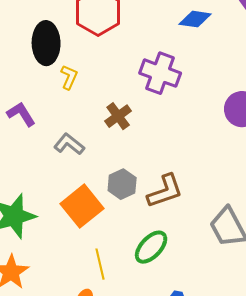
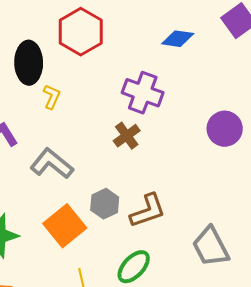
brown cross: (118, 116) -> (127, 136), moved
gray L-shape: (69, 144) -> (52, 164), size x1.4

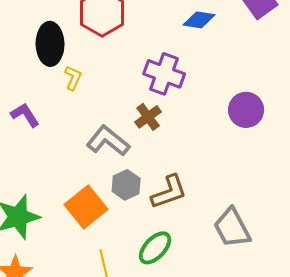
gray L-shape: (52, 164) -> (108, 141), moved

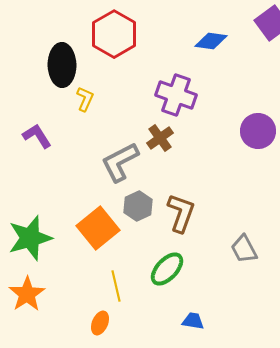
gray L-shape: (108, 141) -> (120, 162), turned -66
brown L-shape: (169, 192) -> (181, 213), turned -51
gray trapezoid: (232, 228) -> (244, 249), size x0.7

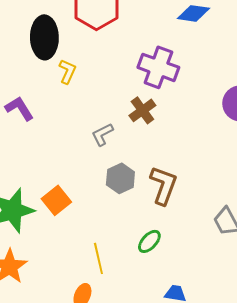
gray L-shape: (120, 162) -> (102, 134), size x0.6
orange square: (98, 228) -> (56, 200), moved, size x0.7
green ellipse: (167, 269) -> (149, 241), size x0.7

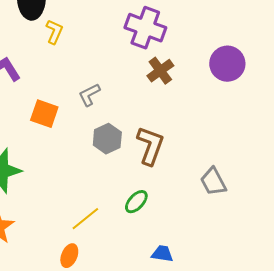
brown cross: (142, 110) -> (160, 71), moved
orange square: (56, 200) -> (44, 114), moved, turned -32
yellow line: (98, 258) -> (85, 219), turned 64

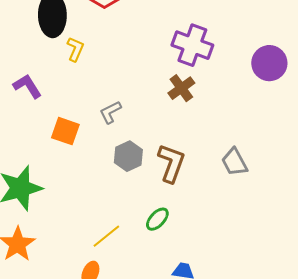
purple cross: (145, 28) -> (192, 45), moved
purple circle: (227, 64) -> (269, 63), moved
gray trapezoid: (213, 182) -> (234, 162), moved

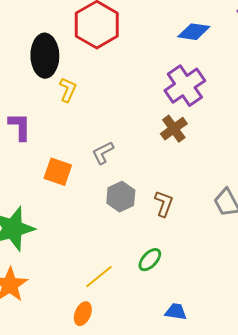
purple cross: (192, 45) -> (185, 86), turned 36
purple L-shape: (27, 86) -> (20, 127), turned 32
brown L-shape: (171, 163) -> (164, 204), size x0.7

